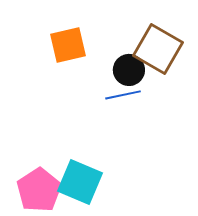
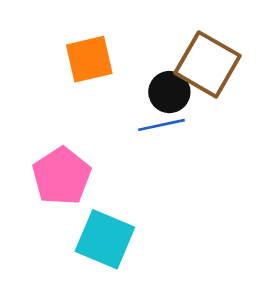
pink pentagon: (39, 190) -> (62, 176), moved

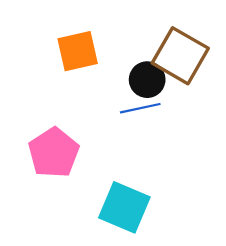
cyan square: (105, 239) -> (124, 207), moved

